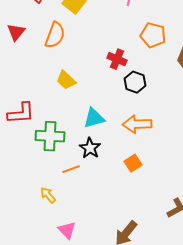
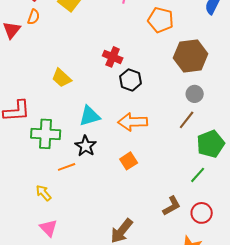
orange semicircle: (55, 35) -> (34, 17), moved, size x0.6
orange pentagon: (153, 35) -> (161, 20), moved
pink triangle: (67, 230) -> (49, 228), moved

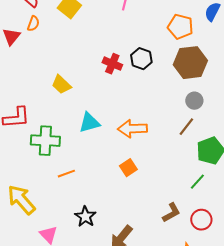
orange pentagon: (161, 20) -> (180, 27), moved
black hexagon: (131, 80) -> (141, 59), moved
black star: (86, 146) -> (85, 217), moved
yellow arrow: (44, 193) -> (21, 200), moved, size x1.8

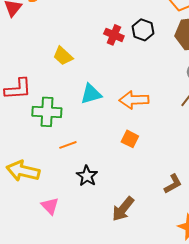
orange square: (128, 168) -> (130, 139), turned -30
yellow arrow: (21, 200) -> (23, 171), turned -36
black star: (85, 217) -> (87, 176), moved

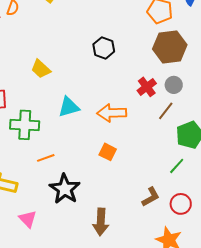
black hexagon: (143, 30) -> (104, 48), moved
red cross: (114, 35) -> (147, 87), moved, turned 30
black star: (87, 176) -> (65, 189), size x1.4
brown arrow: (123, 209) -> (101, 222), turned -36

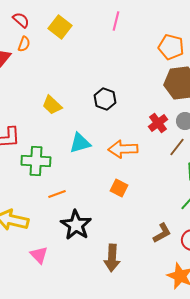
black hexagon: (104, 48) -> (105, 99), moved

